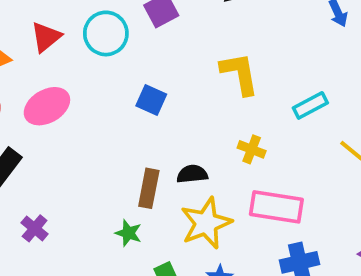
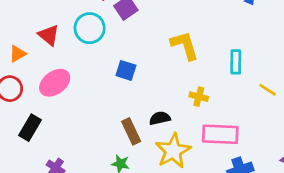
red triangle: (46, 37) -> (49, 35), turned -35
cyan rectangle: (310, 105) -> (236, 62), turned -55
brown rectangle: (149, 188) -> (131, 131), turned -30

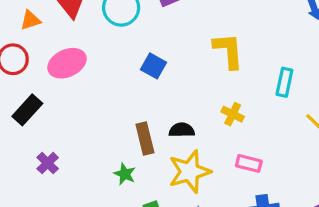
pink rectangle: (220, 134) -> (249, 163), size x0.6

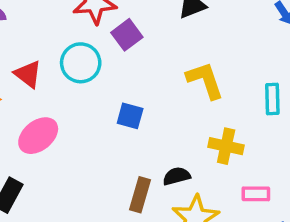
yellow cross: (233, 114) -> (226, 146), size x1.4
brown rectangle: (145, 139) -> (140, 195), turned 44

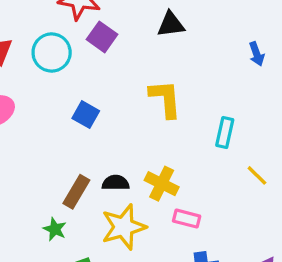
purple square: (127, 35) -> (102, 37), turned -32
yellow cross: (226, 146) -> (162, 184), moved

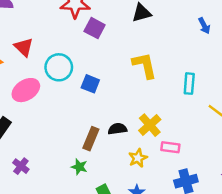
cyan circle: (52, 53) -> (59, 67), moved
yellow cross: (162, 184) -> (150, 125), turned 30
yellow star: (124, 227) -> (138, 158), moved, size x0.6

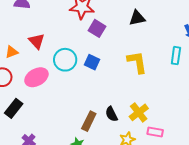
blue square: (90, 84) -> (92, 62), moved
cyan rectangle: (189, 84) -> (176, 56), moved
black semicircle: (117, 129) -> (111, 114), turned -112

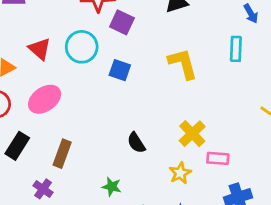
cyan circle: (65, 60) -> (82, 47), moved
black semicircle: (111, 114) -> (136, 143), moved
brown rectangle: (89, 121) -> (62, 154), moved

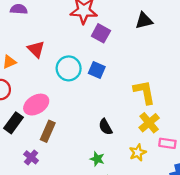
cyan circle: (82, 47) -> (69, 68), moved
yellow L-shape: (183, 64) -> (144, 92), moved
pink ellipse: (45, 99) -> (36, 105), moved
green star: (112, 187) -> (97, 159), moved

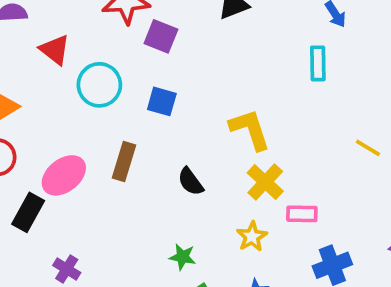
red triangle: (36, 49) -> (55, 50), moved
cyan circle: (69, 68) -> (99, 85), moved
black semicircle: (105, 127) -> (191, 182), moved
brown rectangle: (48, 131) -> (124, 162), moved

